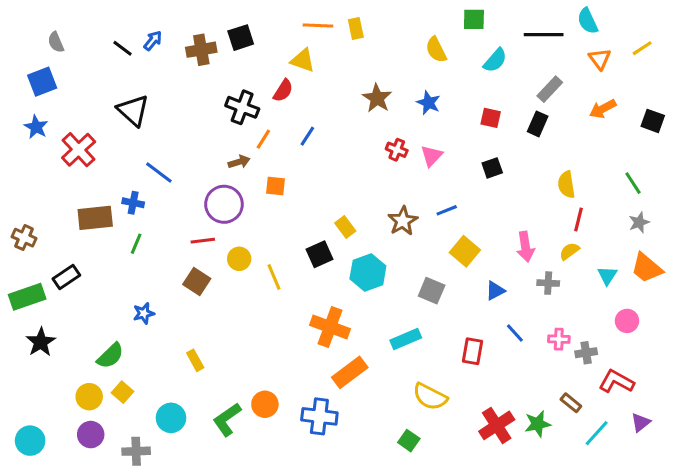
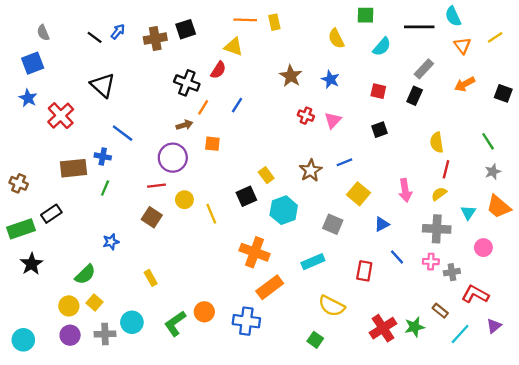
gray cross: (548, 283) -> (437, 229), moved, size x1.6
gray cross: (136, 451) -> (105, 334), moved

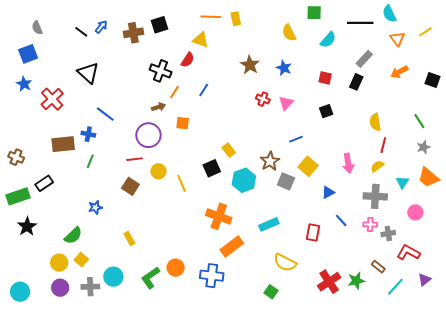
brown star: (311, 170) -> (270, 161), moved
gray square: (333, 224) -> (286, 181), moved

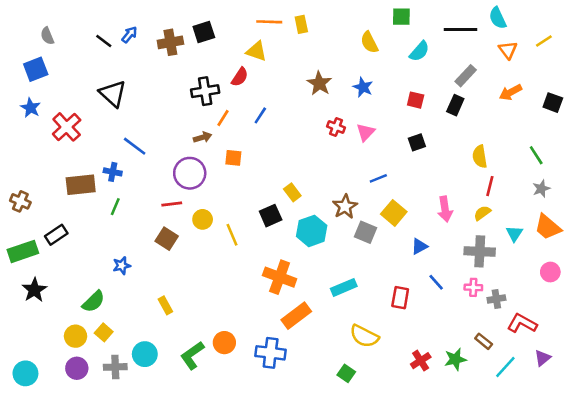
black cross: (161, 71) -> (205, 91), turned -30
pink circle: (415, 212) -> (550, 272), moved
red cross: (329, 282) -> (421, 361), size x0.7

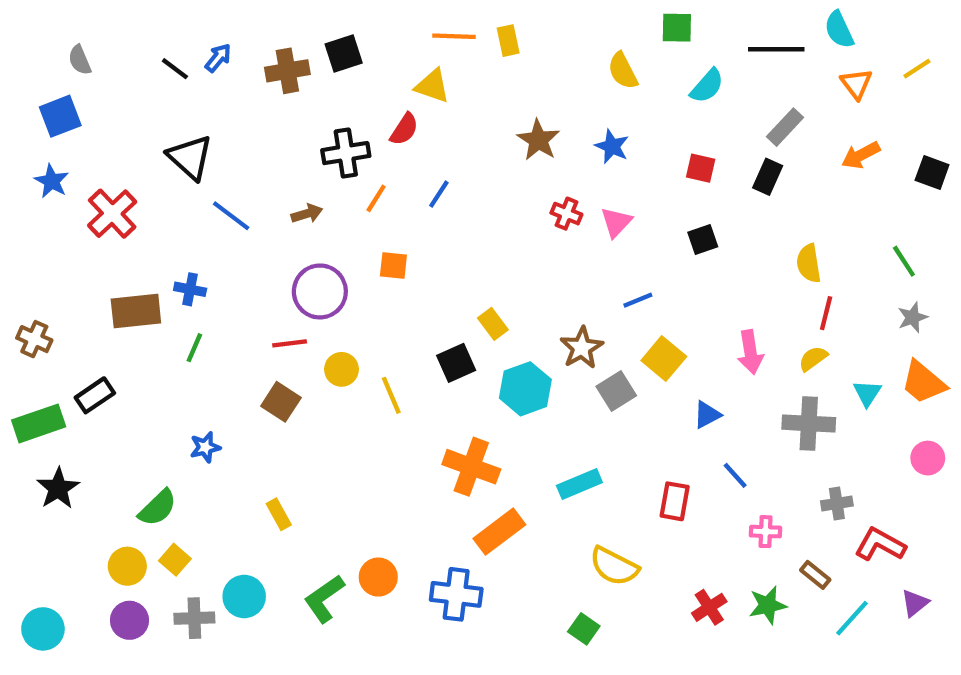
brown arrow: (203, 137) -> (307, 214), moved
blue line: (135, 146) -> (231, 216), moved
gray square: (366, 232) -> (616, 391), turned 35
pink cross: (473, 287) -> (765, 532), moved

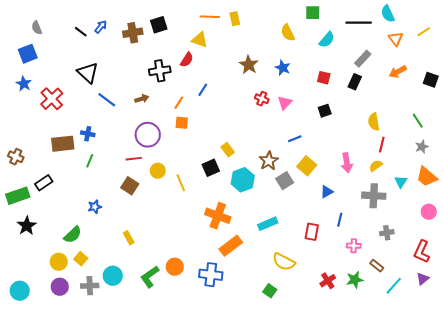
orange line: (376, 198) -> (179, 103), moved
blue line: (735, 475) -> (340, 220), turned 56
red L-shape: (880, 545) -> (422, 252), moved, turned -95

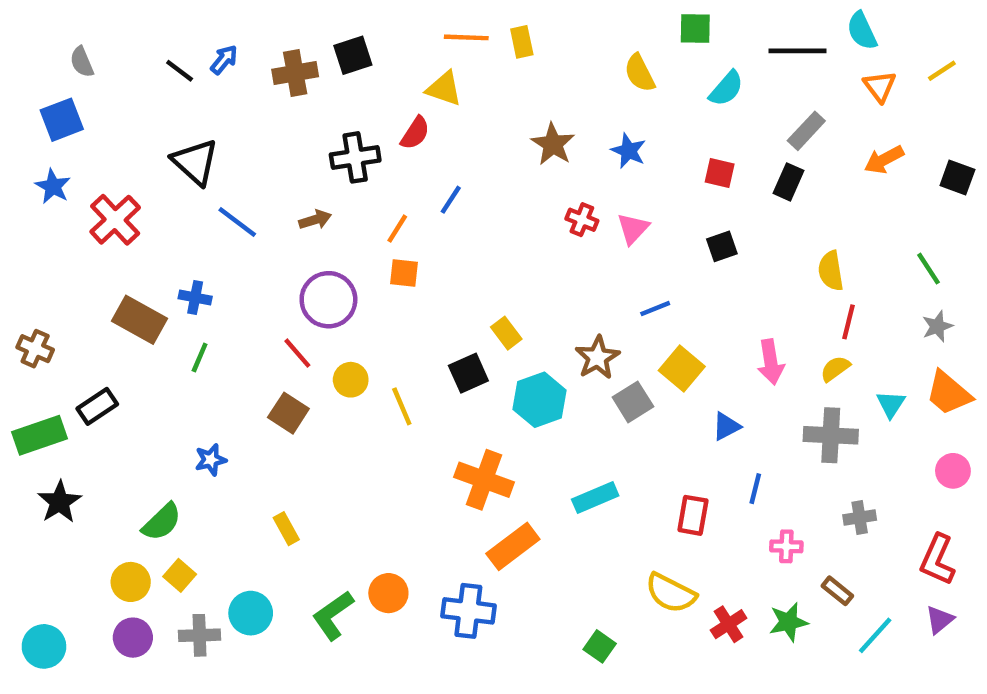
brown rectangle: (63, 144) -> (140, 320), turned 35
red line: (134, 159) -> (297, 353), turned 56
yellow semicircle: (284, 262) -> (671, 593), moved

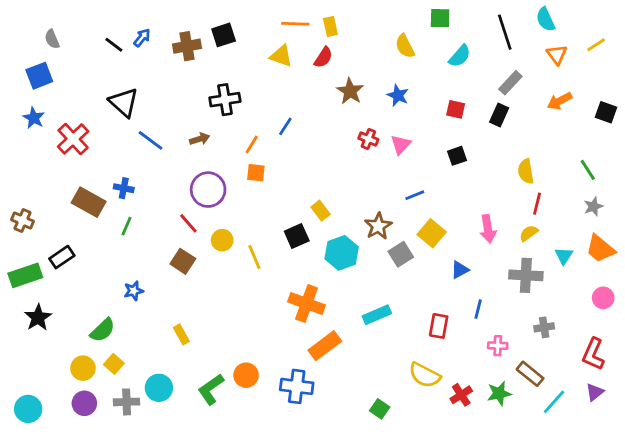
black line: (797, 51) -> (505, 32), turned 72
red semicircle: (415, 133) -> (323, 57), moved
brown rectangle: (837, 591) -> (530, 374), size x1.4

